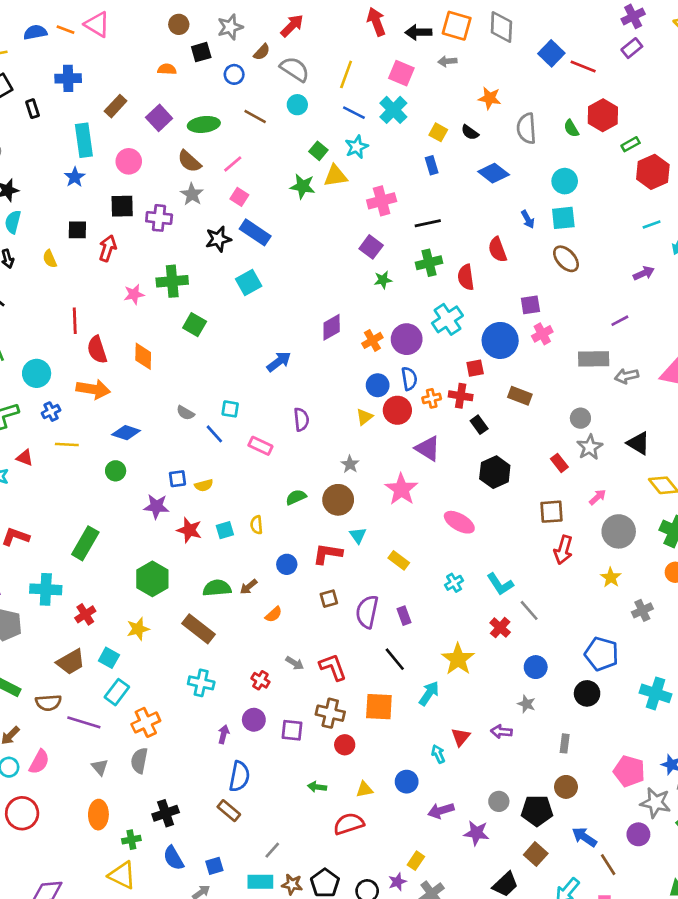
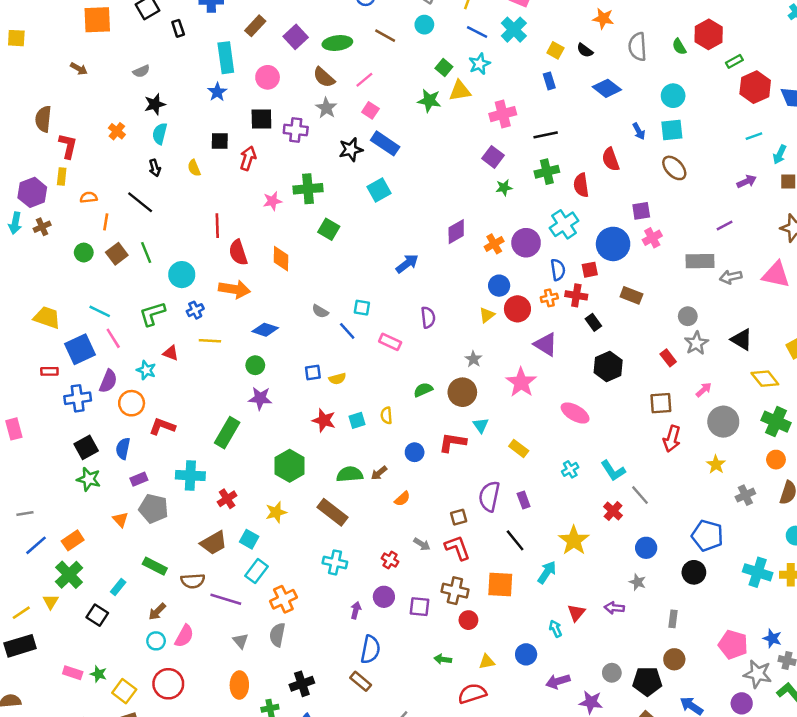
blue semicircle: (409, 379) -> (558, 270), moved
purple star: (156, 506) -> (260, 398), moved
brown square: (329, 599) -> (459, 517), moved

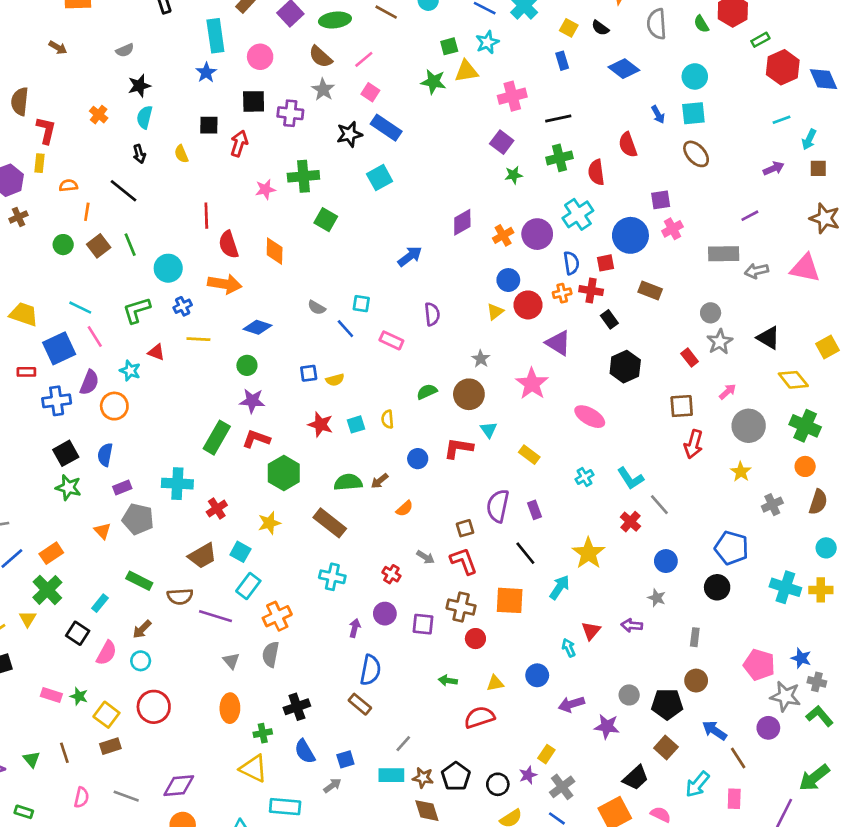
green square: (444, 68) -> (449, 46), turned 35
red L-shape: (162, 426) -> (256, 439), moved
pink semicircle: (184, 636) -> (106, 653), moved

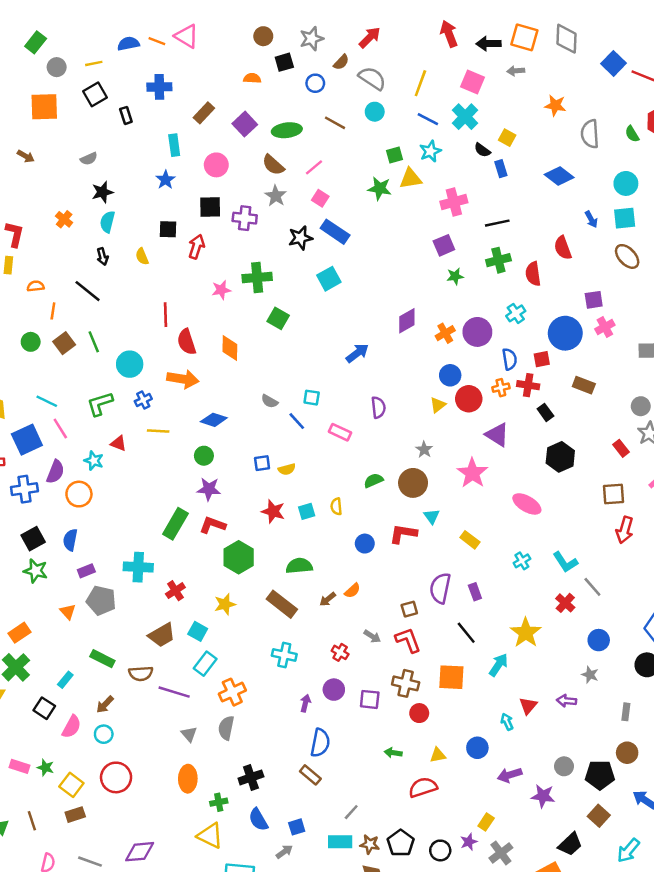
black semicircle: (600, 28) -> (482, 150), moved
cyan rectangle: (215, 36) -> (174, 145), size x0.7
purple square: (502, 142) -> (444, 245), turned 30
cyan cross: (578, 214) -> (516, 313), size x0.7
brown arrow: (380, 481) -> (328, 599), moved

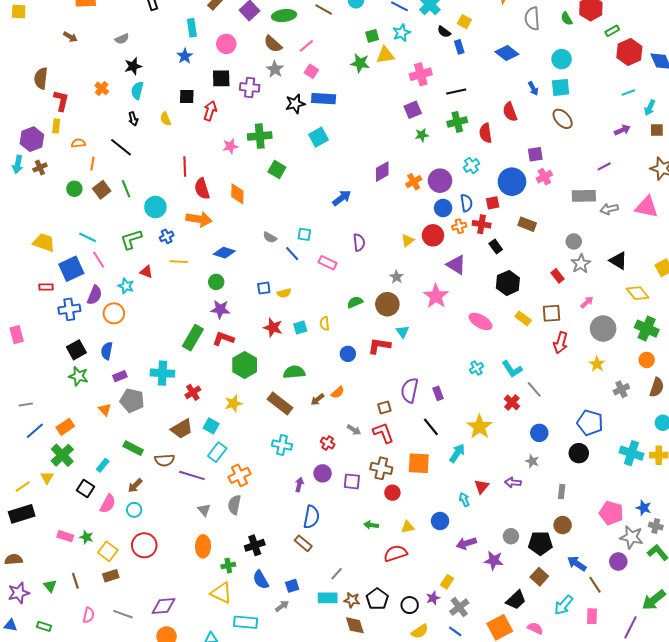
blue rectangle: (335, 232) -> (324, 99), turned -30
blue circle: (450, 375) -> (443, 208), moved
yellow rectangle: (470, 540) -> (523, 318), moved

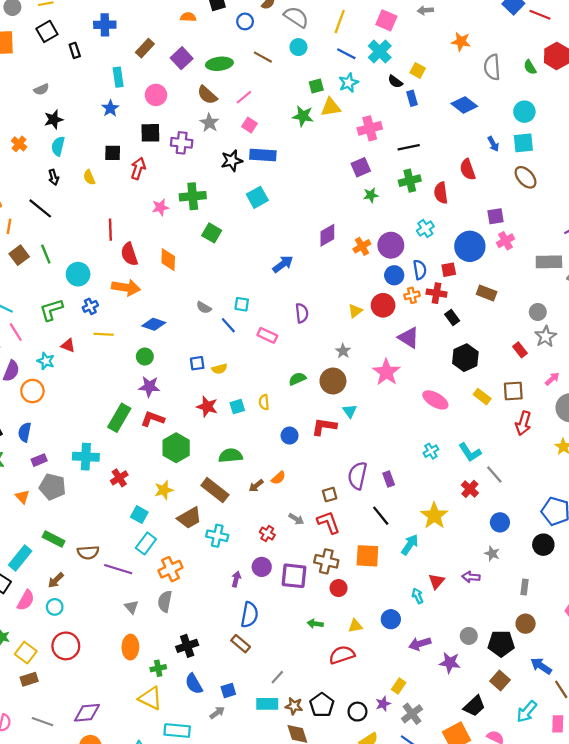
brown trapezoid: (182, 429) -> (189, 518), moved
cyan rectangle: (103, 465) -> (20, 558), size x1.6
purple square: (352, 481) -> (294, 576), size x1.4

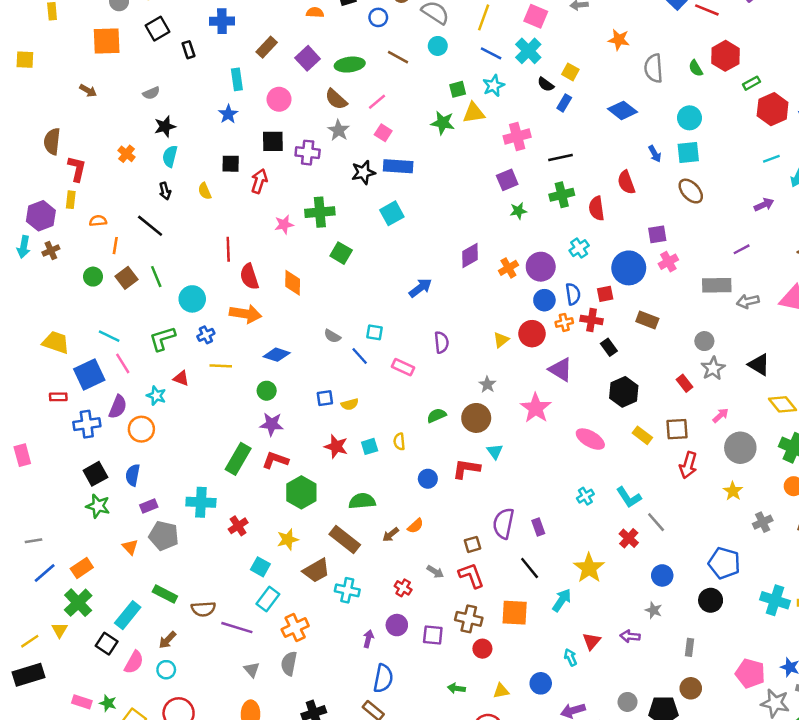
blue rectangle: (412, 98) -> (564, 103), turned 48
purple square: (294, 576) -> (433, 635), size x0.7

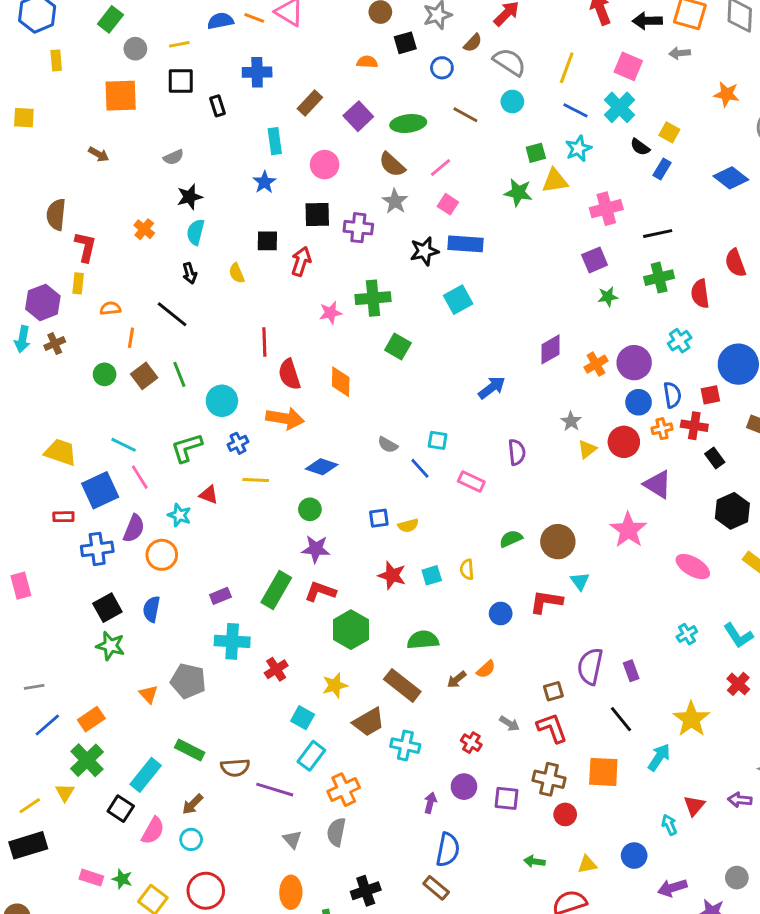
black square: (157, 29) -> (181, 81), turned 30
gray star: (487, 384) -> (571, 421), moved
purple rectangle: (149, 506) -> (220, 596), moved

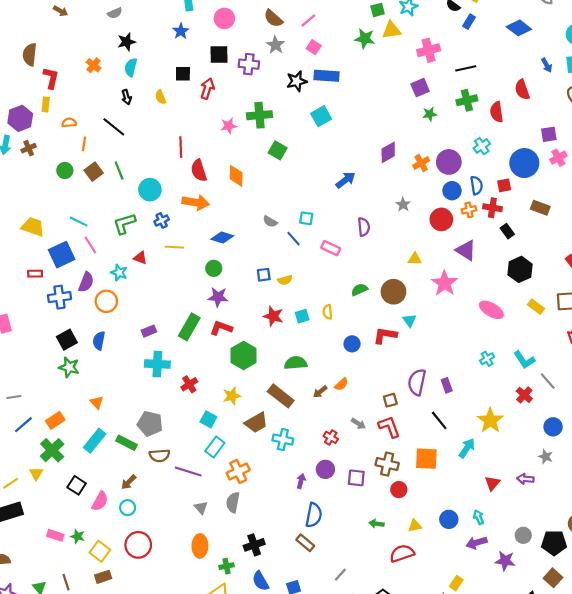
yellow triangle: (587, 449) -> (415, 259), moved, turned 40
gray pentagon: (188, 681) -> (150, 424), moved
cyan rectangle: (146, 775) -> (95, 441), moved
cyan arrow: (669, 825) -> (479, 517), moved

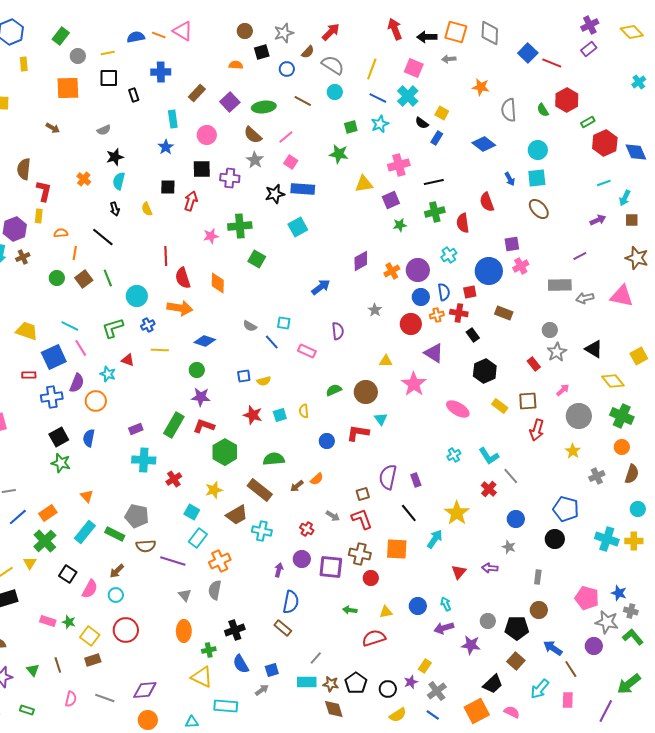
yellow triangle: (391, 30) -> (364, 184), moved
purple square: (356, 478) -> (331, 567), size x1.4

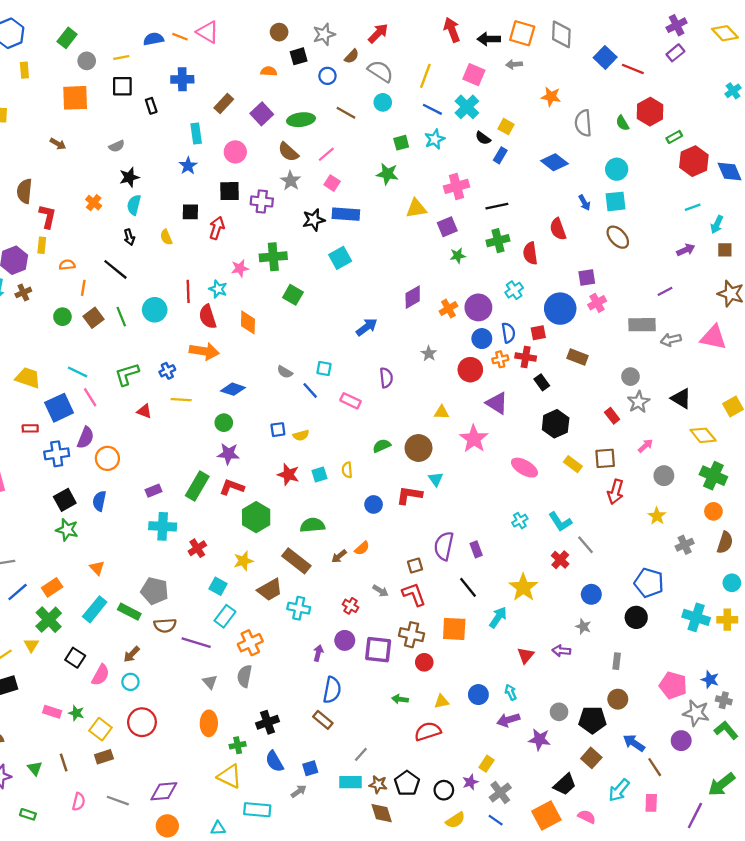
cyan circle: (137, 296) -> (155, 310), moved
cyan star: (108, 374) -> (218, 289), moved
gray circle: (579, 416) -> (664, 476), size x0.7

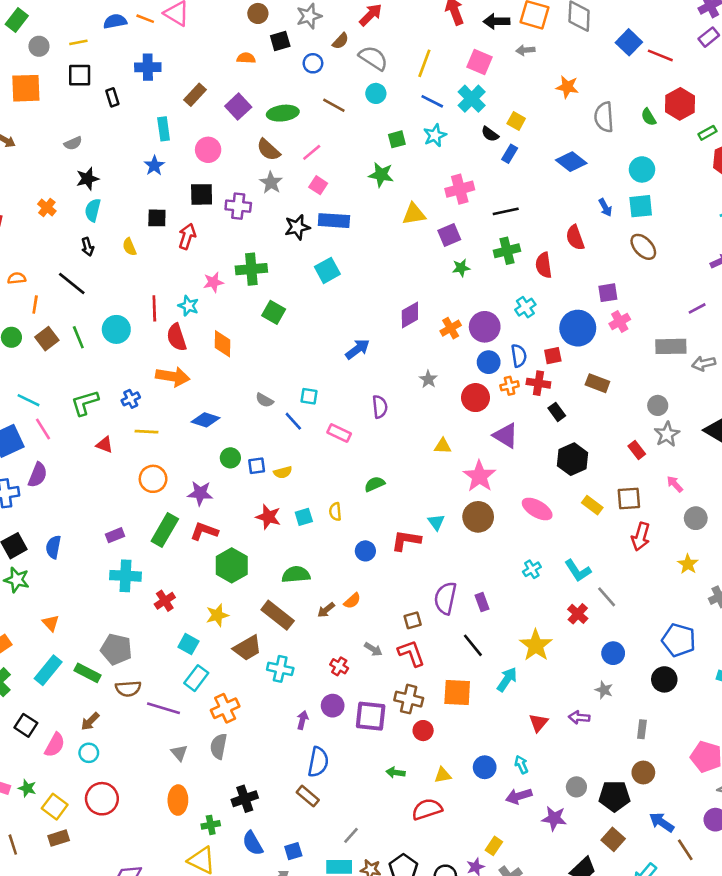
green circle: (224, 423) -> (230, 458), moved
pink arrow: (645, 446) -> (675, 484), turned -91
brown circle: (418, 448) -> (478, 517), moved
orange circle: (107, 458) -> (153, 479), moved

